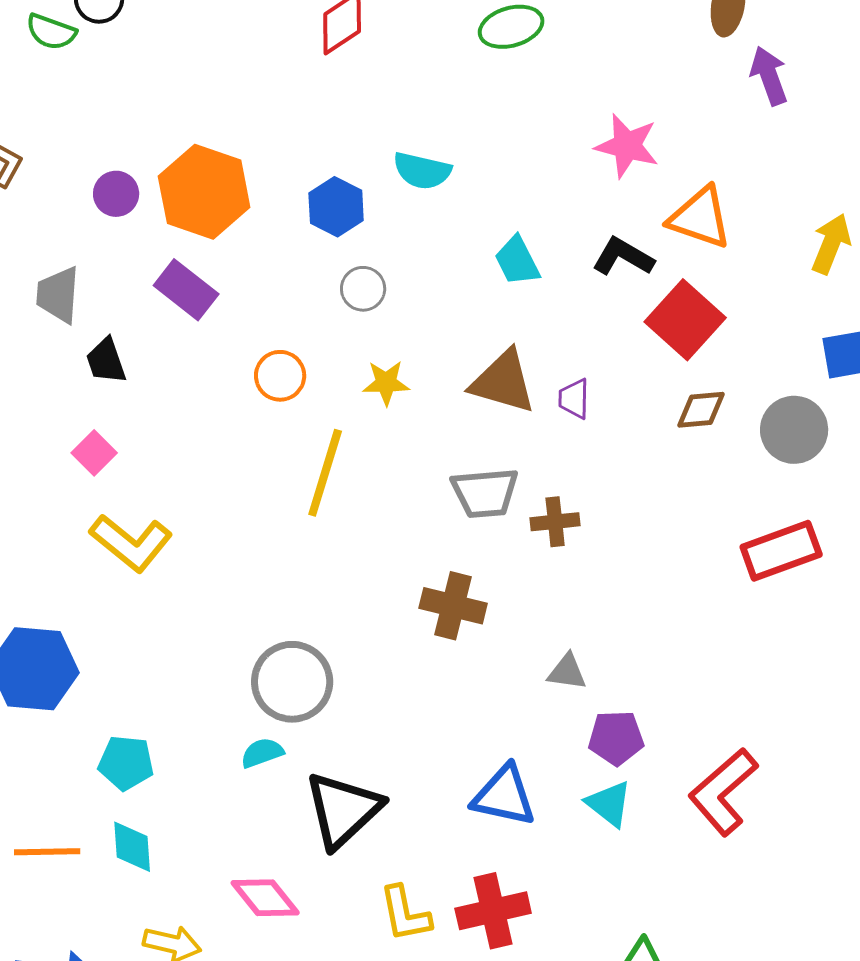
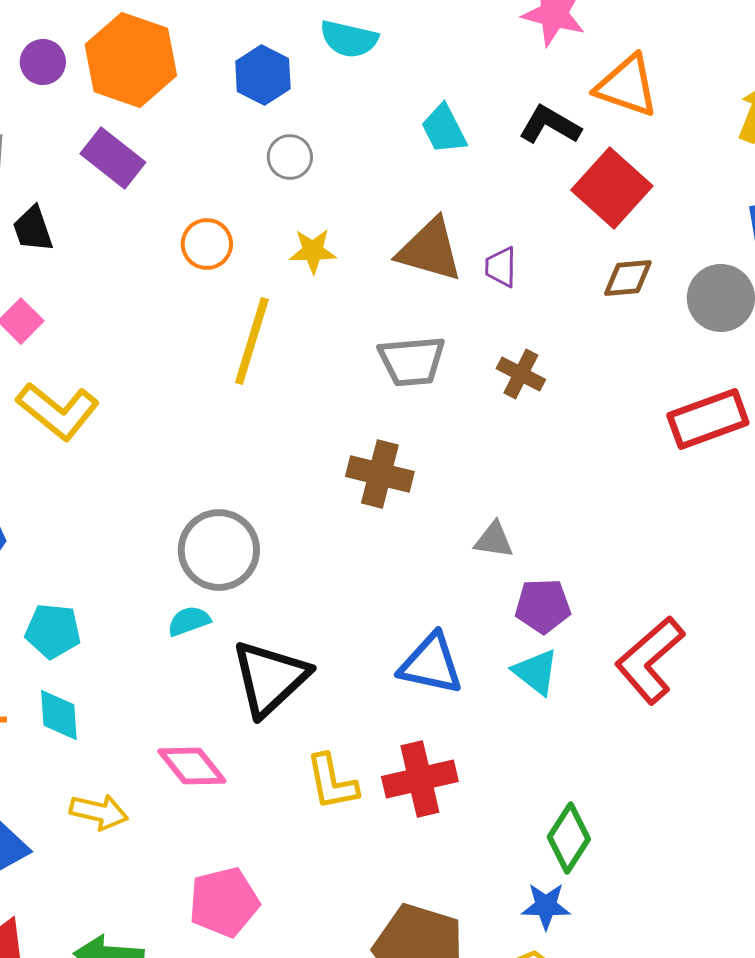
brown cross: (555, 522) -> (521, 374), moved, turned 33

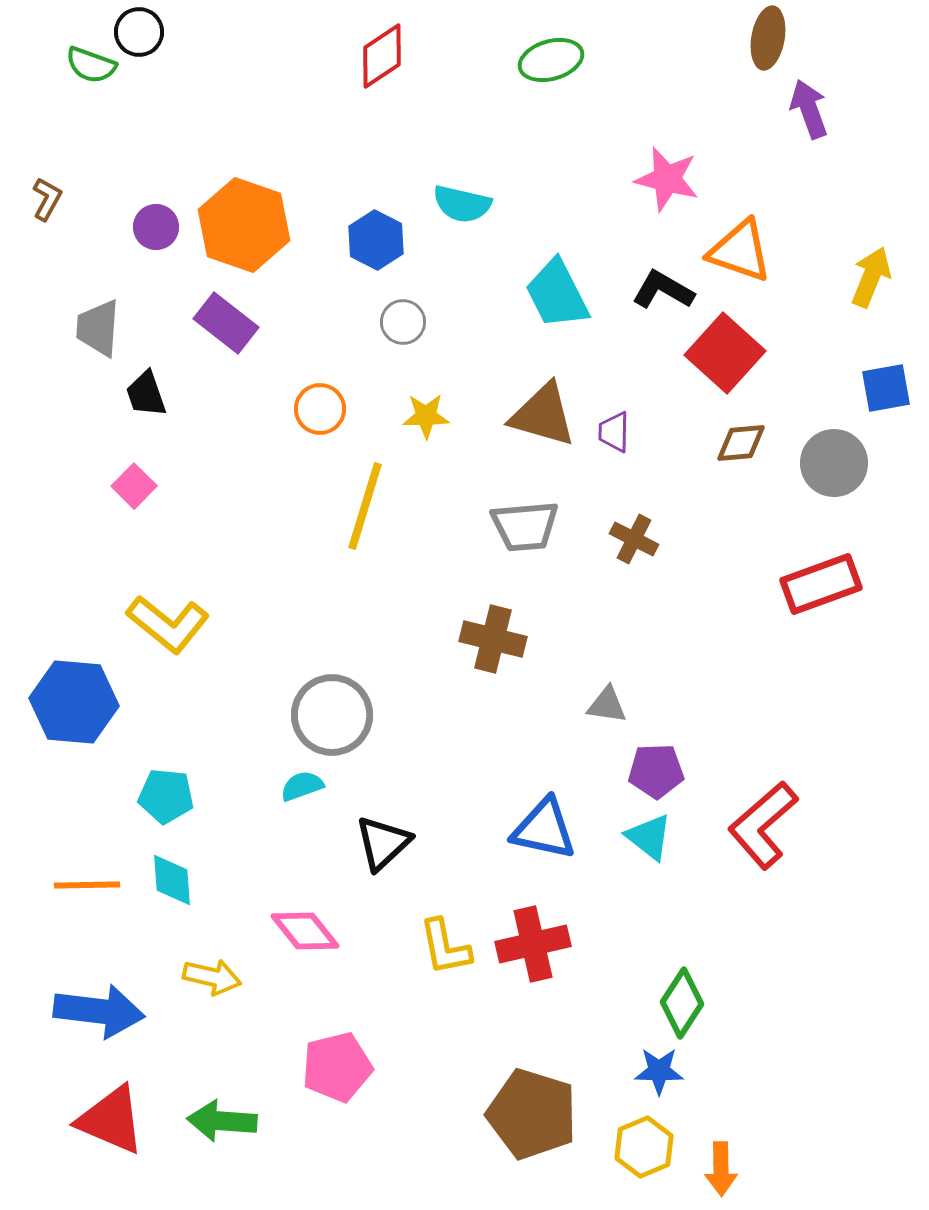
cyan trapezoid: (444, 129) -> (557, 294), size x1.4
yellow L-shape: (58, 411) -> (168, 624), moved
black triangle: (270, 678) -> (383, 843), size x0.7

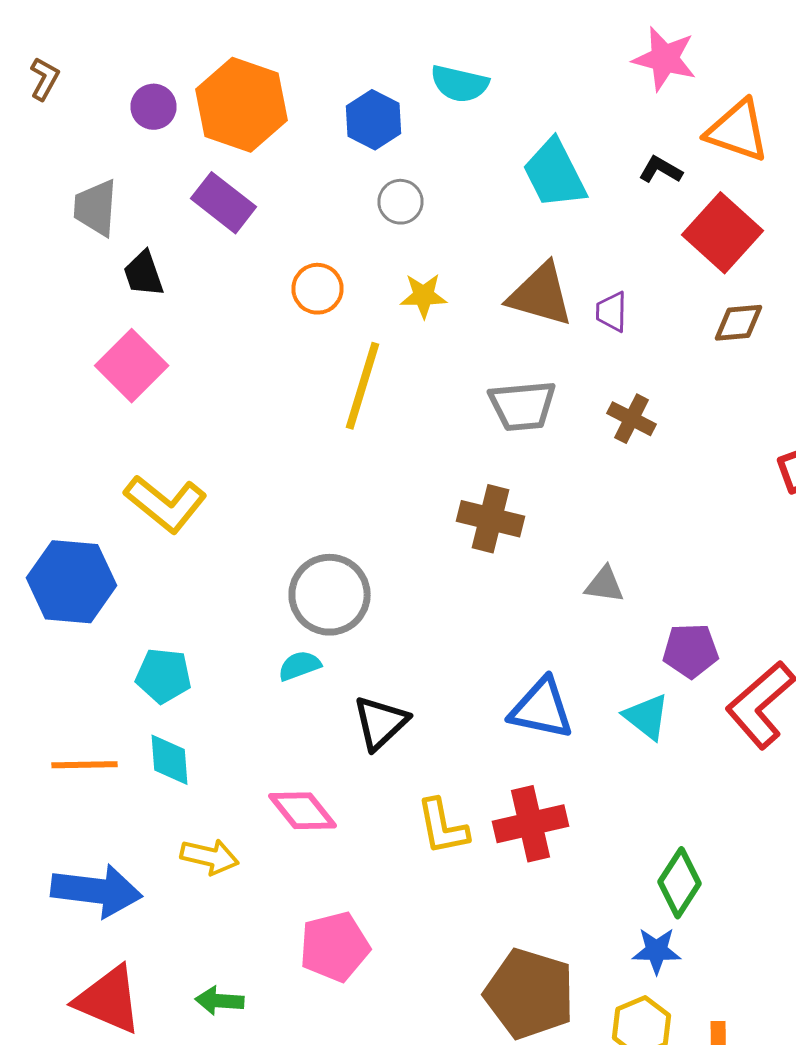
black L-shape: (663, 290) -> (660, 170), size x0.7
pink square: (134, 486) -> (132, 366), size x1.6
purple pentagon: (656, 771) -> (690, 651), moved
green arrow: (222, 1121) -> (220, 1001), size x0.7

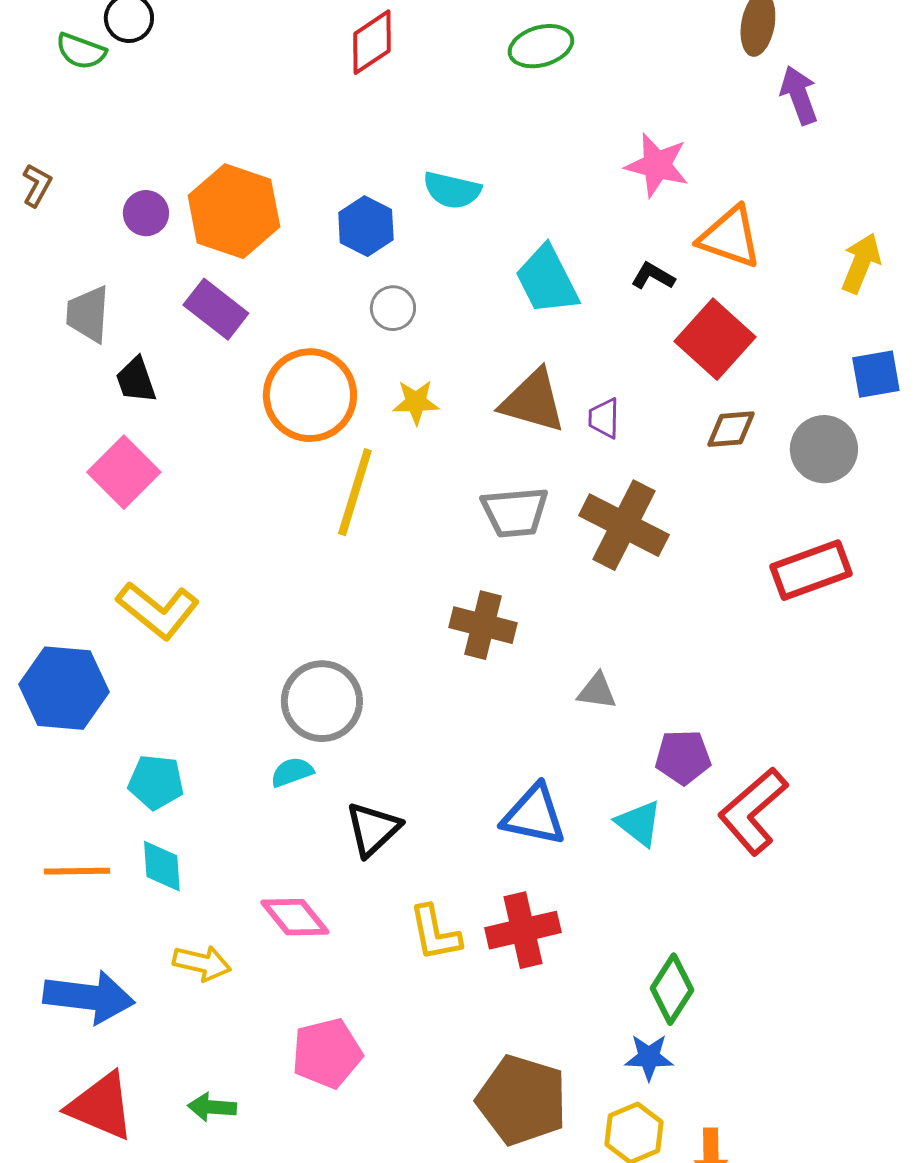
orange circle: (318, 289) -> (310, 395), size x1.8
brown cross: (632, 419) -> (624, 525), size x1.8

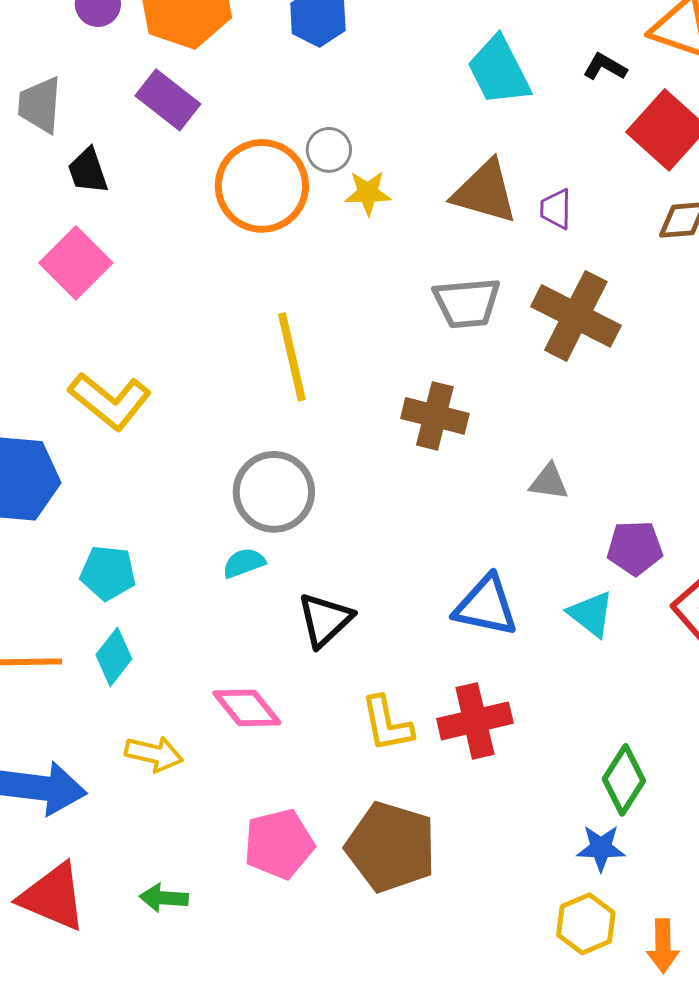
gray circle: (393, 308) -> (329, 150), moved
yellow line: (355, 492) -> (292, 357), moved, turned -30
cyan diamond: (162, 866) -> (114, 657), turned 42
brown pentagon: (522, 1100) -> (391, 847), moved

